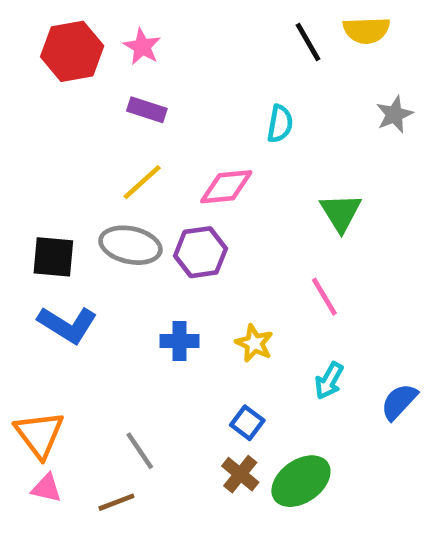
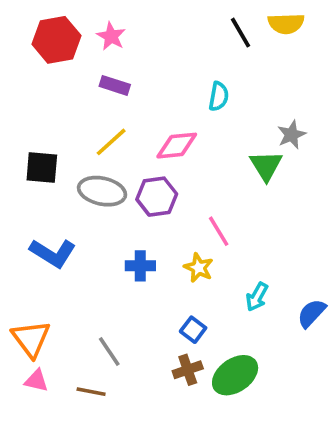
gray star: (394, 114) -> (292, 135), moved
black square: (53, 257) -> (42, 167), moved
pink line: (324, 297) -> (219, 231), moved
brown cross: (240, 474) -> (188, 370), turned 32
brown line: (116, 502) -> (91, 392), turned 32

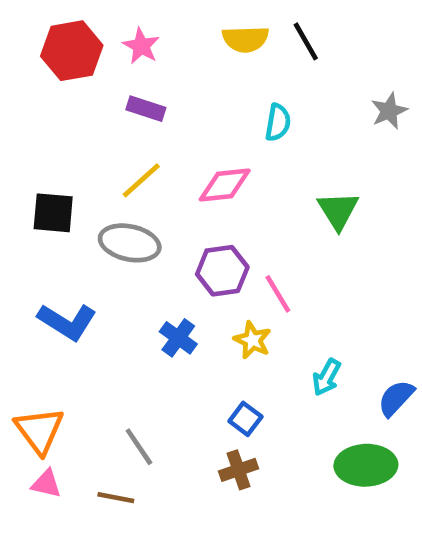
yellow semicircle: (286, 23) -> (245, 39), moved
gray star: (292, 135) -> (389, 111), moved
purple hexagon: (157, 197) -> (222, 271), moved
blue cross: (140, 266) -> (178, 338), turned 36
green ellipse: (235, 375) -> (366, 465), moved, turned 33

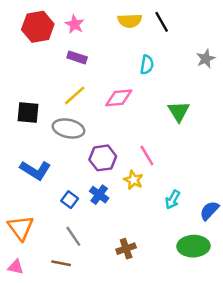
purple hexagon: (222, 271) -> (103, 158), moved
blue cross: (178, 338) -> (99, 195), moved
blue square: (245, 419) -> (70, 200), moved
pink triangle: (46, 484) -> (16, 267), moved

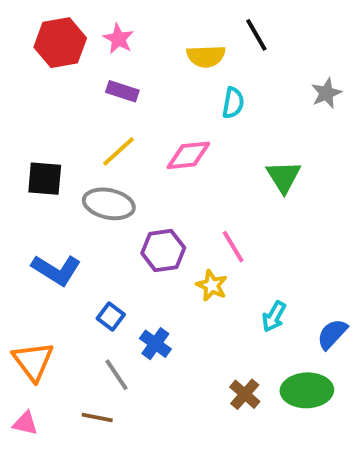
yellow semicircle: (130, 21) -> (206, 56), moved
blue cross: (99, 195) -> (155, 344), moved
brown cross: (126, 249) -> (245, 394), moved, turned -30

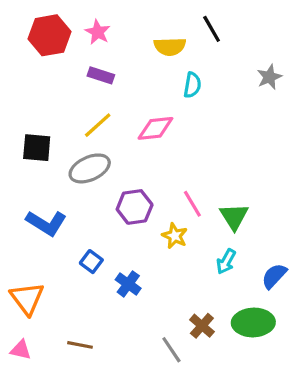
green triangle: (284, 177) -> (234, 217), moved
gray ellipse: (109, 204) -> (90, 168), turned -36
gray line: (117, 375) -> (171, 350), moved

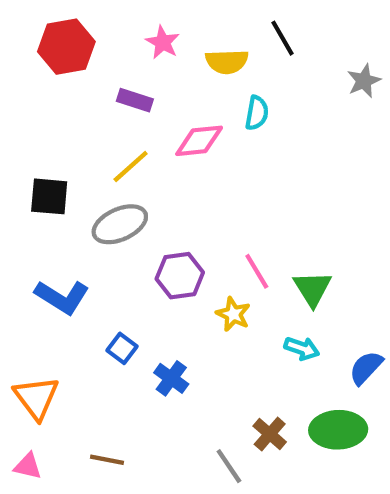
pink star: (98, 32) -> (163, 42), moved
gray star: (269, 77) -> (364, 81), moved
pink diamond: (155, 128) -> (199, 141), moved
cyan arrow: (226, 262) -> (302, 348), turned -100

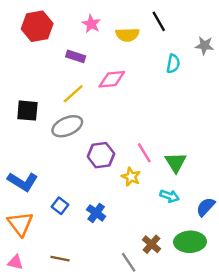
gray star: (364, 81) -> (204, 46), turned 30
cyan semicircle: (257, 113) -> (173, 64), moved
blue L-shape: (62, 297) -> (23, 182), moved
blue square: (122, 348) -> (60, 206), moved

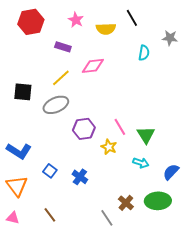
brown line: (60, 259) -> (50, 215), turned 42

